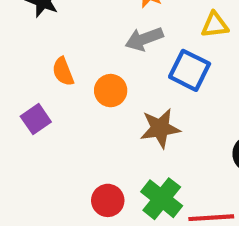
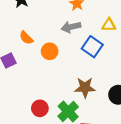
orange semicircle: (63, 72) -> (26, 38), turned -32
brown star: (160, 128) -> (85, 88), moved

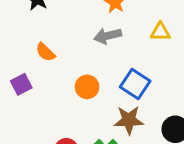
blue square: (92, 47) -> (135, 84), moved
orange circle: (50, 51) -> (87, 87), moved

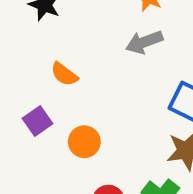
orange circle: (87, 87) -> (84, 142), moved

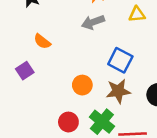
orange circle: (84, 142) -> (82, 85), moved

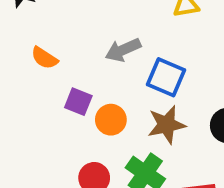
gray arrow: (93, 22) -> (123, 50), moved
purple square: (25, 71) -> (78, 102), moved, turned -30

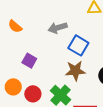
purple square: (78, 102) -> (29, 61), moved
orange circle: (111, 120) -> (13, 87), moved

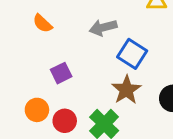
purple square: (29, 61) -> (61, 73), turned 32
brown star: (75, 71) -> (126, 90), turned -30

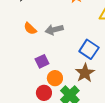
gray arrow: (103, 28) -> (54, 30), moved
orange circle: (37, 110) -> (55, 78), moved

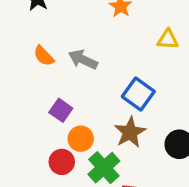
gray arrow: (54, 30) -> (83, 59), turned 36
purple square: (42, 61) -> (61, 110), turned -32

